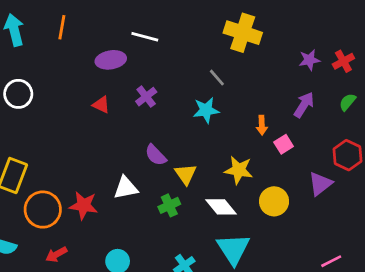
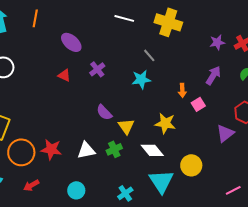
white line: (145, 37) -> (124, 18), moved
purple ellipse: (111, 60) -> (71, 42), turned 50
white triangle: (126, 188) -> (86, 150), moved
yellow circle: (274, 201) -> (191, 165), moved

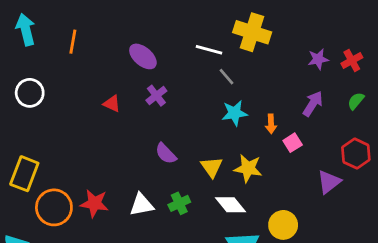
orange line: (35, 18) -> (73, 42), moved
white line: (124, 18) -> (209, 50), moved
purple ellipse: (71, 42) -> (143, 56), moved
cyan star: (141, 79) -> (235, 113), moved
yellow triangle: (126, 126) -> (212, 167), moved

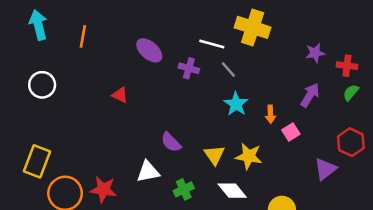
red cross: (352, 61) -> (347, 66), moved, turned 36
purple cross: (156, 96) -> (189, 68), moved, turned -36
cyan star: (235, 113) -> (236, 104), turned -30
white triangle: (142, 205) -> (148, 172), moved

